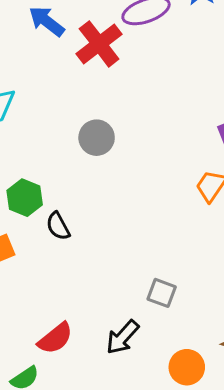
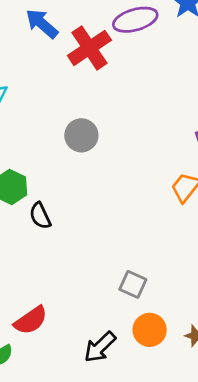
black arrow: (122, 337) -> (100, 347), moved
orange circle: (187, 367) -> (150, 330), moved

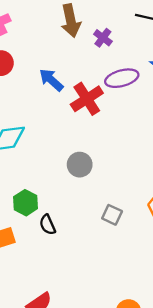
gray square: (133, 284) -> (112, 215), moved

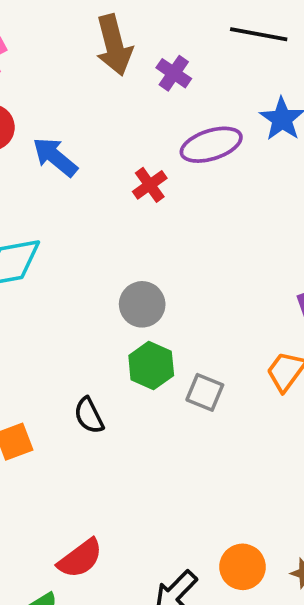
blue arrow: (51, 80) -> (55, 157), moved
red cross: (87, 99) -> (150, 185), size x0.6
green hexagon: (26, 203) -> (151, 366), moved

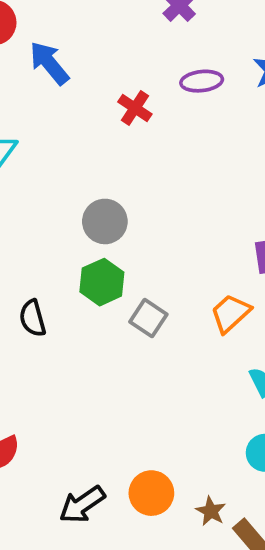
purple ellipse: (211, 145) -> (202, 81), size x0.7
red cross: (150, 185) -> (135, 108), turned -32

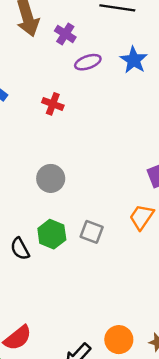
purple ellipse: (202, 81) -> (88, 62), moved
green hexagon: (102, 282) -> (52, 234), moved

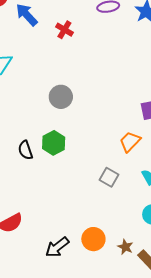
red cross: (53, 104) -> (64, 30), moved
gray square: (92, 232) -> (109, 177), moved

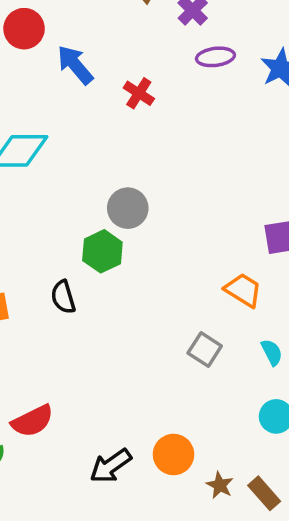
orange trapezoid: (130, 142) -> (243, 290), turned 75
green hexagon: (54, 143) -> (102, 251), moved
brown star: (125, 247) -> (220, 485), moved

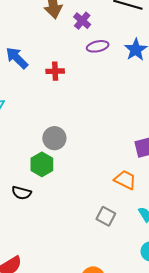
red cross: (139, 93) -> (55, 71), turned -30
black semicircle: (63, 297) -> (21, 193), turned -54

